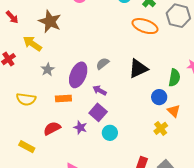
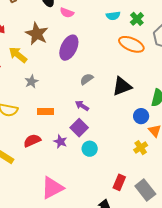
purple ellipse: (78, 75) -> (69, 48), moved

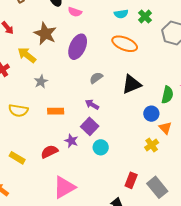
orange ellipse: (131, 44) -> (125, 44), moved
red semicircle: (32, 141) -> (49, 152), moved

